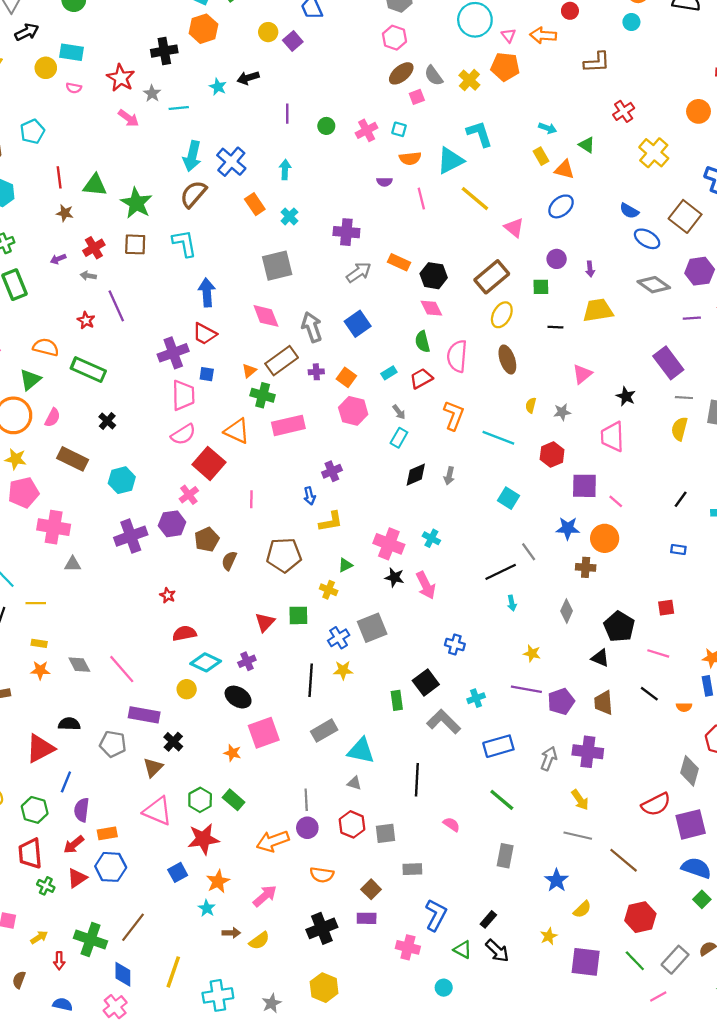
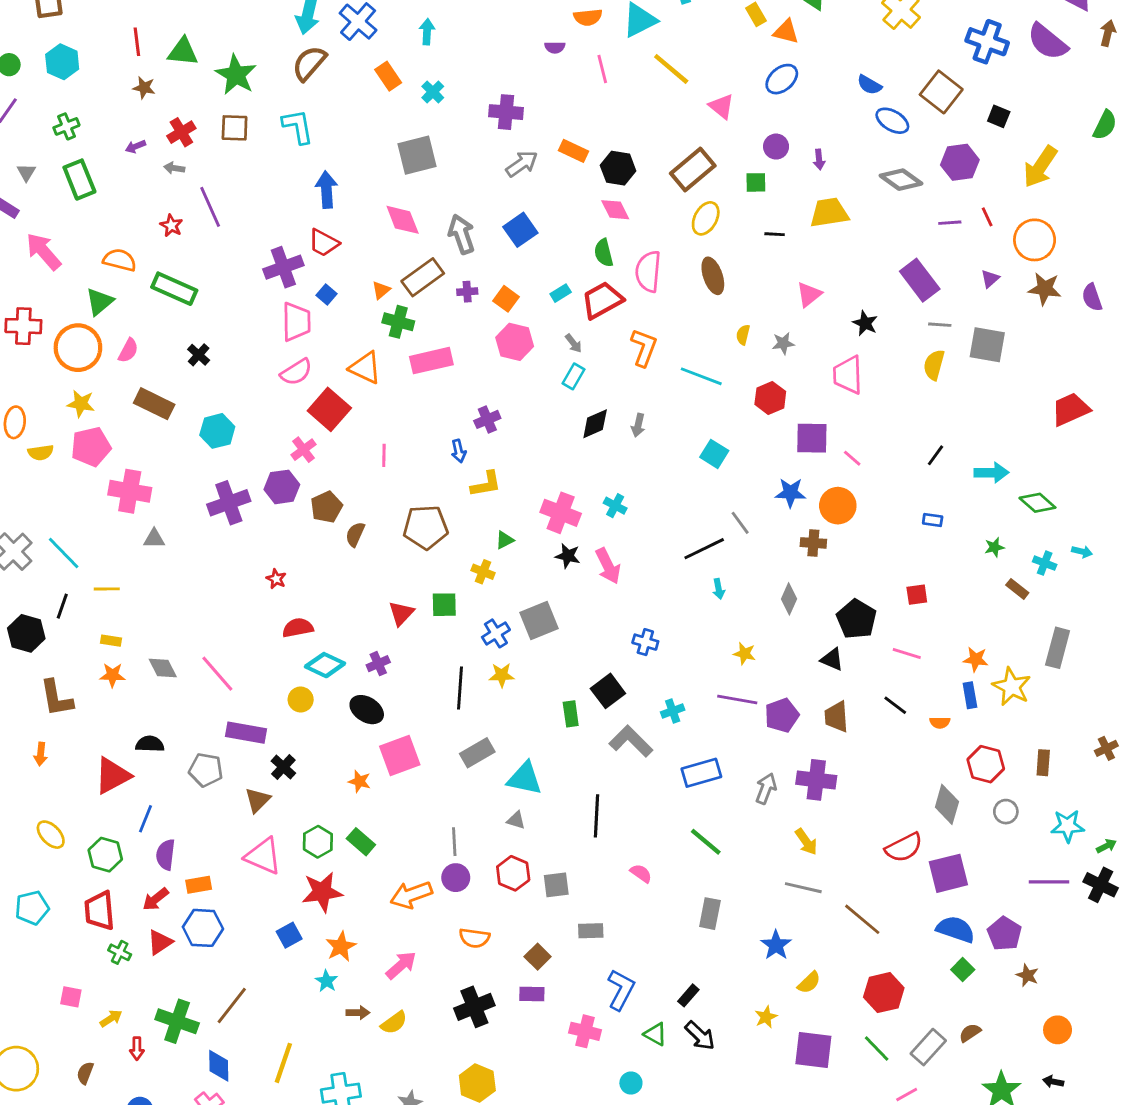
blue square: (207, 374) -> (326, 294), turned 32
red trapezoid: (421, 379) -> (602, 300), size x1.4

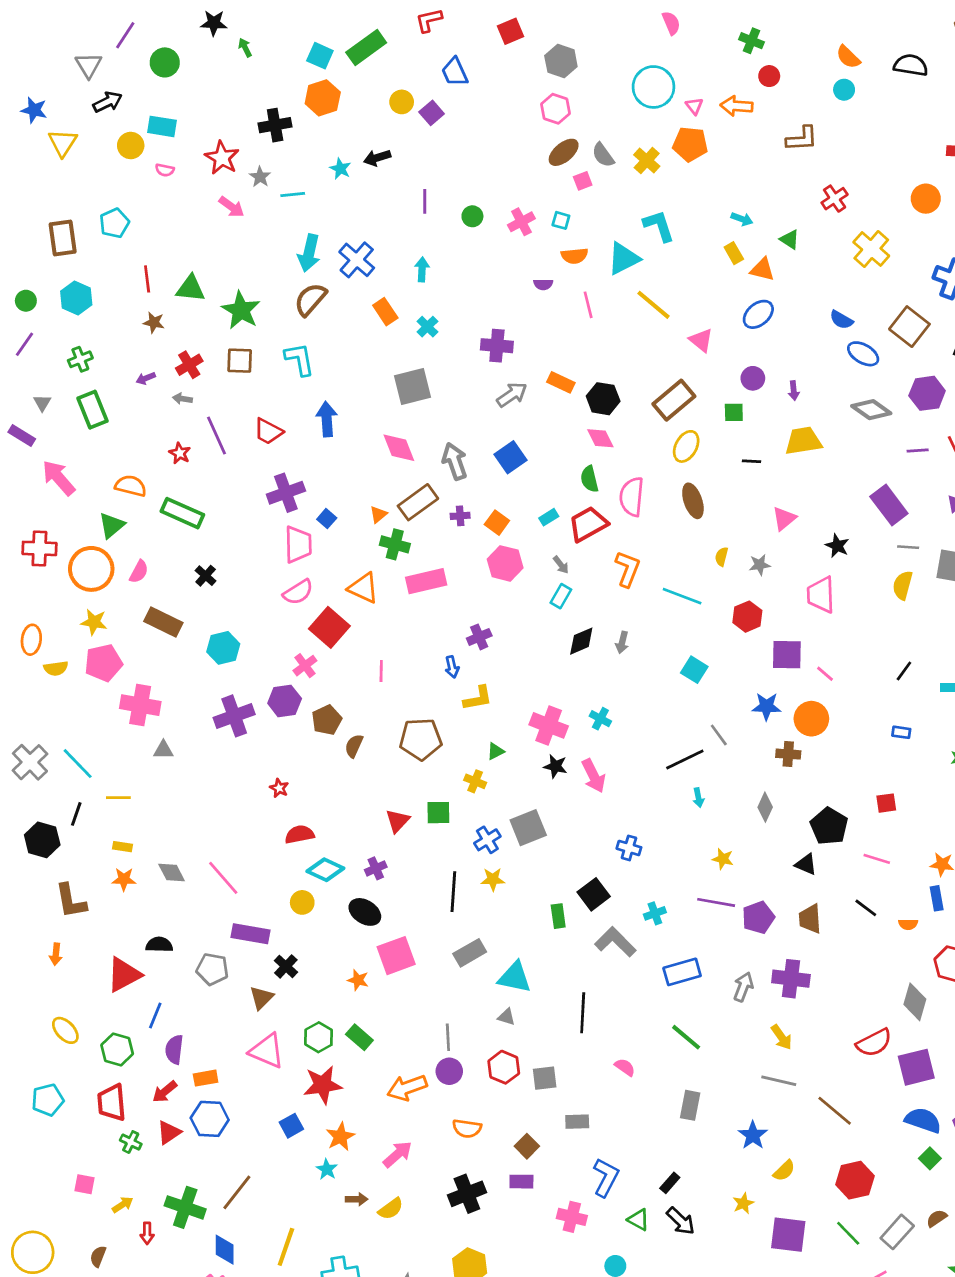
red trapezoid: (324, 243) -> (268, 431), moved

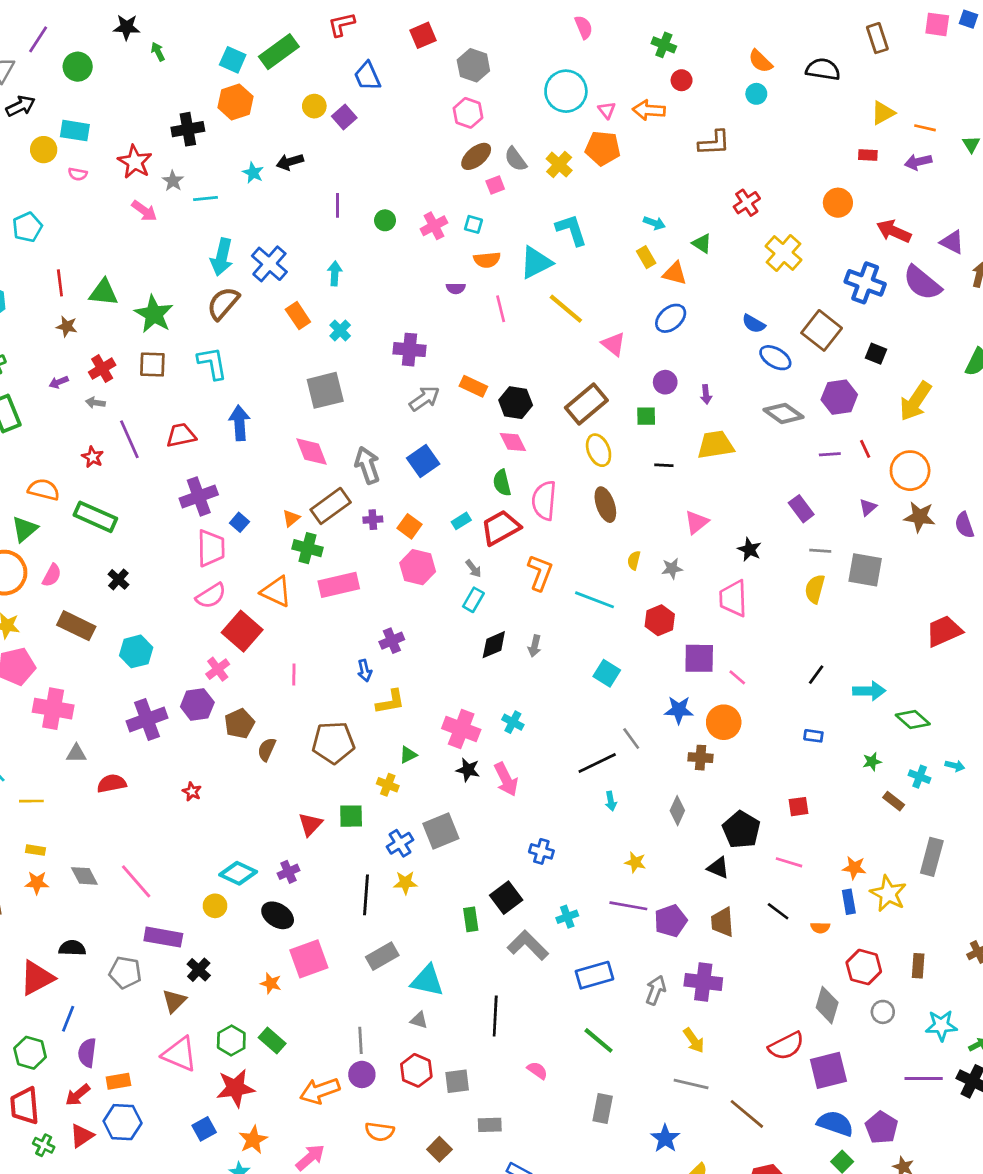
red trapezoid: (268, 431) -> (181, 435), turned 140
yellow ellipse: (686, 446) -> (599, 450), turned -52
purple rectangle: (889, 505) -> (801, 509), size x0.7
red semicircle: (300, 834) -> (112, 783), moved

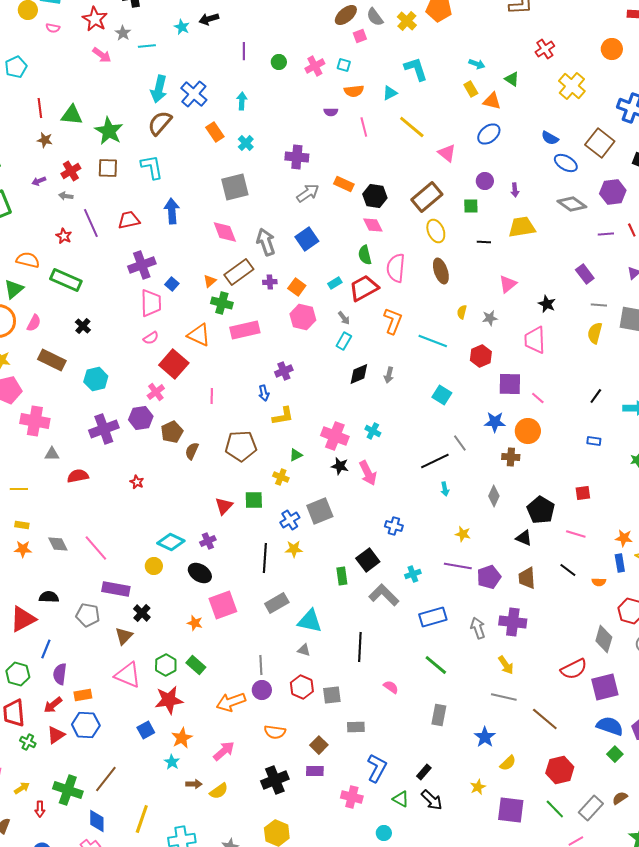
cyan triangle: (536, 262) -> (390, 93), size x0.6
pink semicircle: (211, 596) -> (151, 338), size x0.7
gray arrow: (656, 990) -> (478, 628), turned -40

